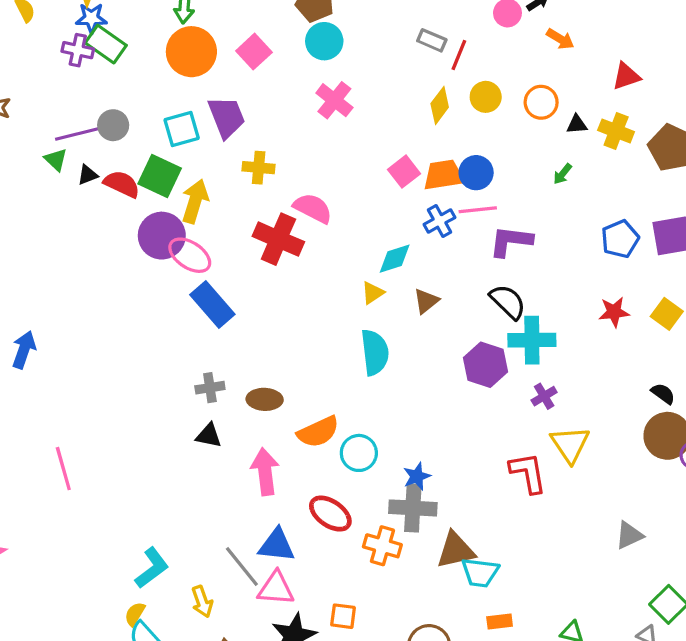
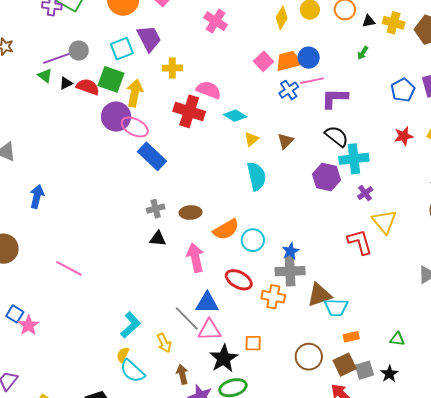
cyan diamond: (395, 259) -> (235, 116), moved, turned 55
pink line: (63, 469) -> (69, 268), turned -40

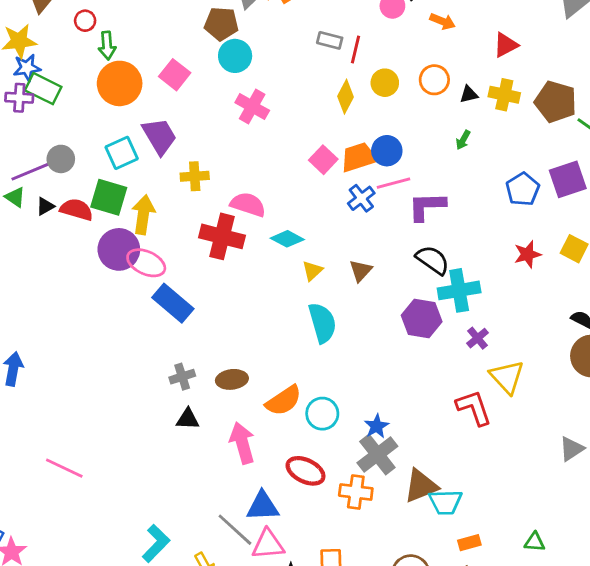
gray cross: (290, 271) -> (377, 455), turned -32

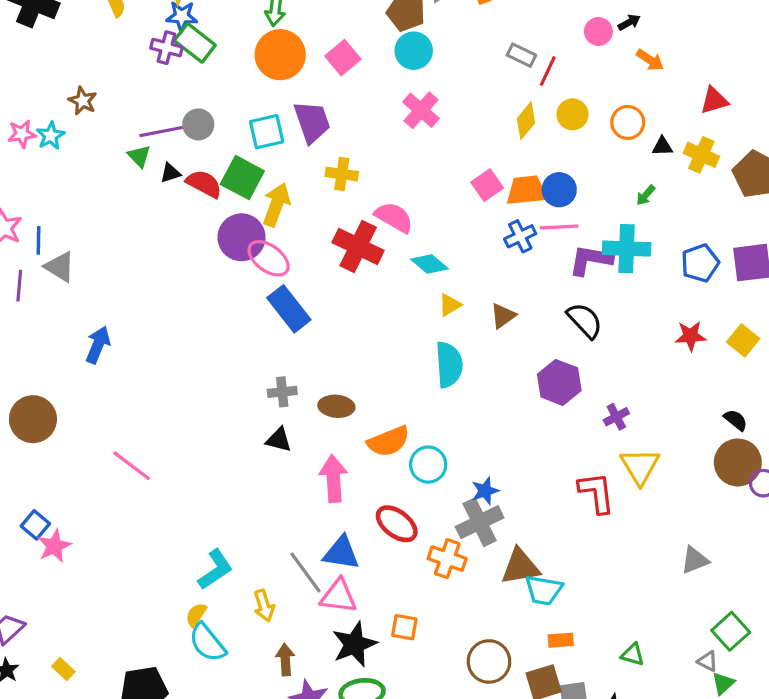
cyan cross: (459, 290) -> (627, 249), moved

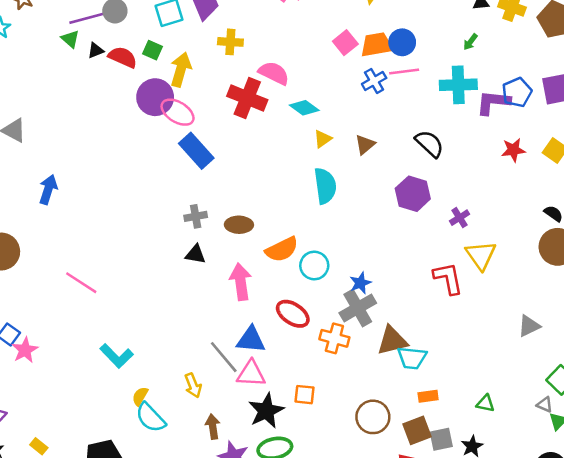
green square: (242, 178) -> (152, 50), size x0.6
purple L-shape: (591, 260) -> (493, 102), moved
cyan L-shape: (215, 570) -> (117, 356), moved, turned 84

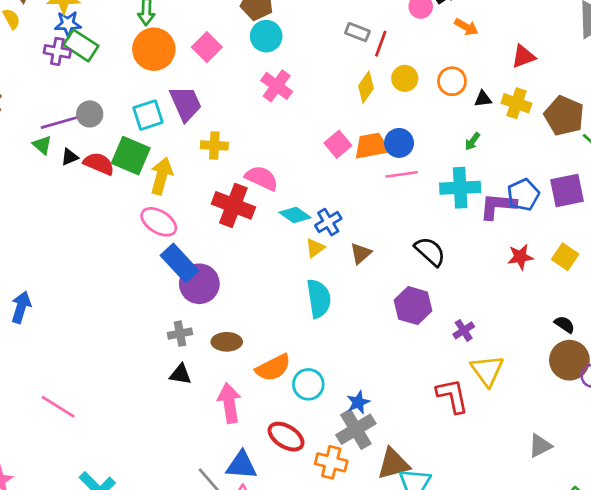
green square: (152, 50) -> (131, 156), size x1.8
blue cross: (374, 81) -> (328, 222), moved
purple circle: (155, 97) -> (199, 284), moved

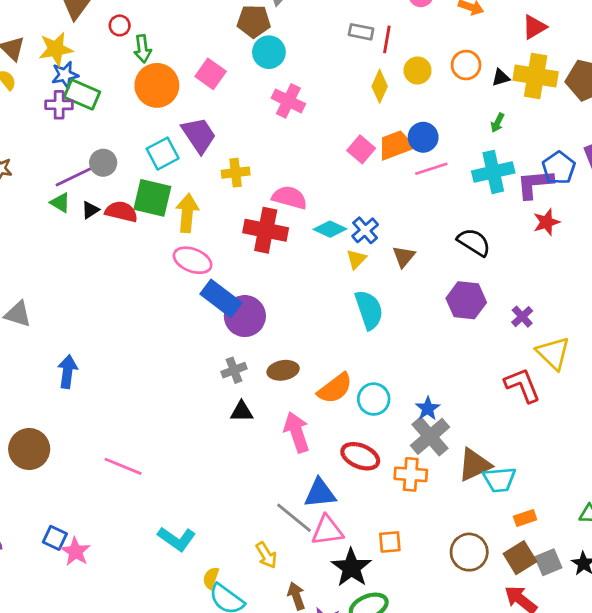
yellow cross: (516, 103) -> (536, 76), size x1.4
red star: (520, 257) -> (546, 222), moved

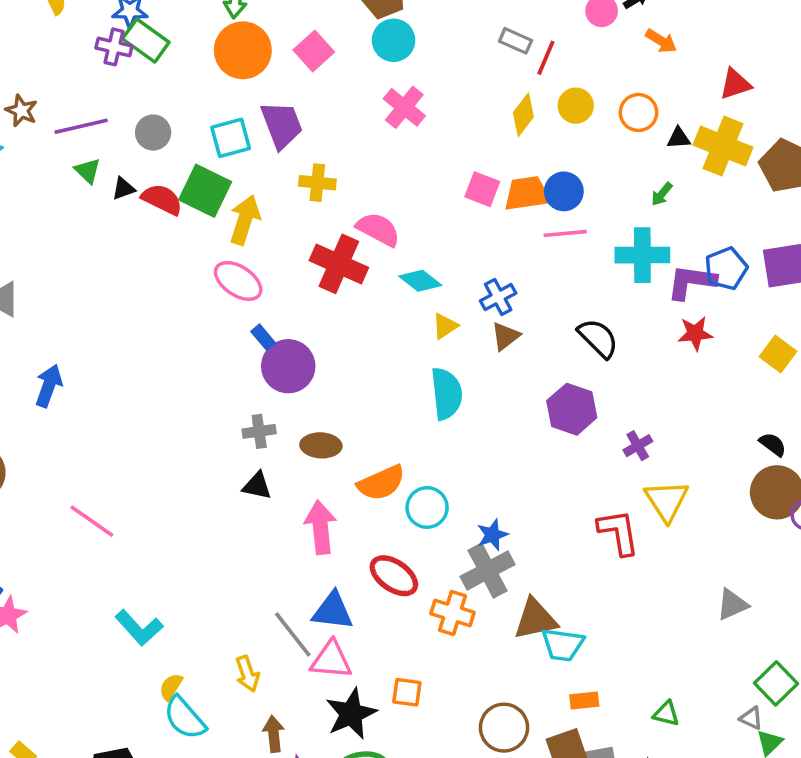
pink square: (361, 149) -> (482, 189), turned -32
purple line: (75, 176) -> (81, 126), moved
blue cross: (365, 230) -> (498, 297), moved
blue rectangle: (221, 298) -> (263, 337), size x0.5

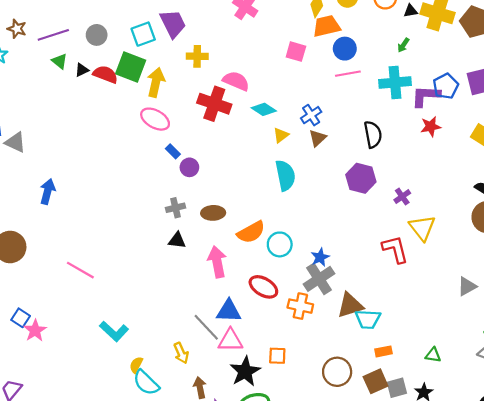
orange trapezoid: (527, 194) -> (326, 26), moved
black semicircle: (598, 338) -> (373, 134), turned 40
purple circle: (288, 366) -> (189, 167), size x0.6

